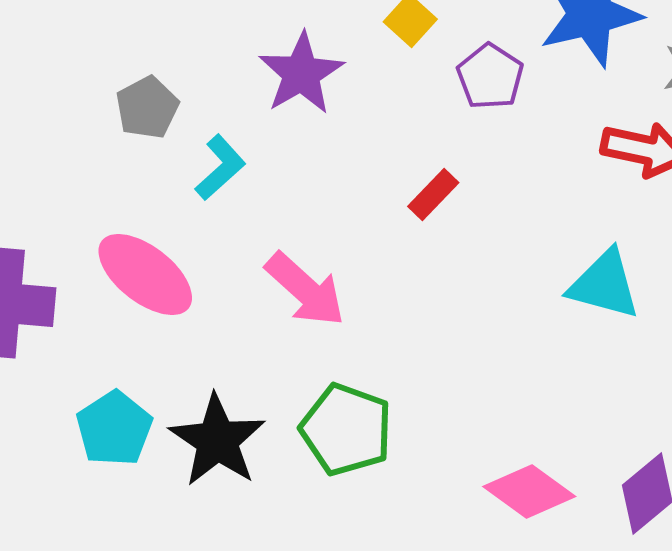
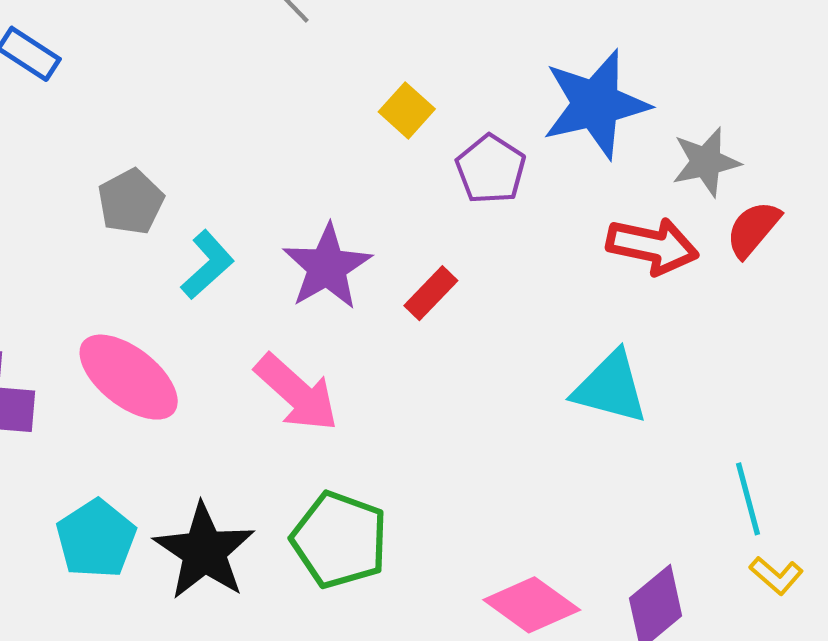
purple star: (301, 73) -> (327, 267), moved

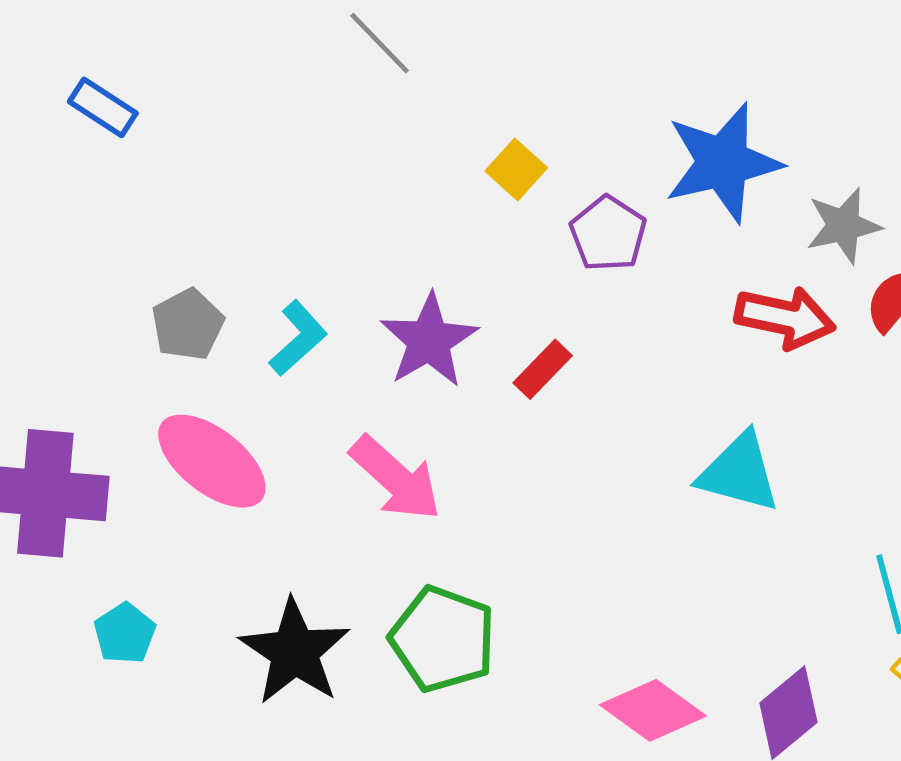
gray pentagon: (131, 202) -> (188, 324), moved
cyan pentagon: (96, 539) -> (125, 633), moved, size x0.7

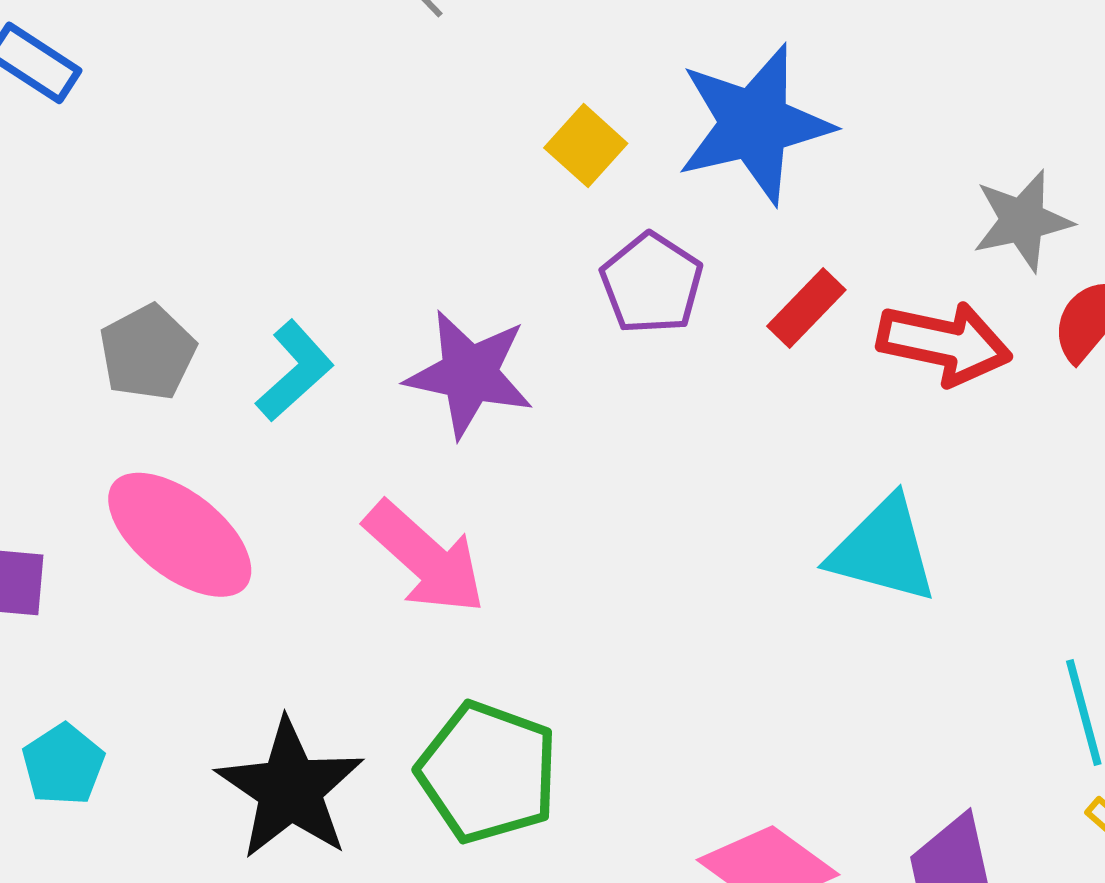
blue star: (723, 163) -> (754, 124), moved
purple pentagon: (608, 234) -> (652, 283), moved
purple star: (429, 341) -> (469, 374), turned -30
red rectangle: (543, 369) -> (806, 308), moved

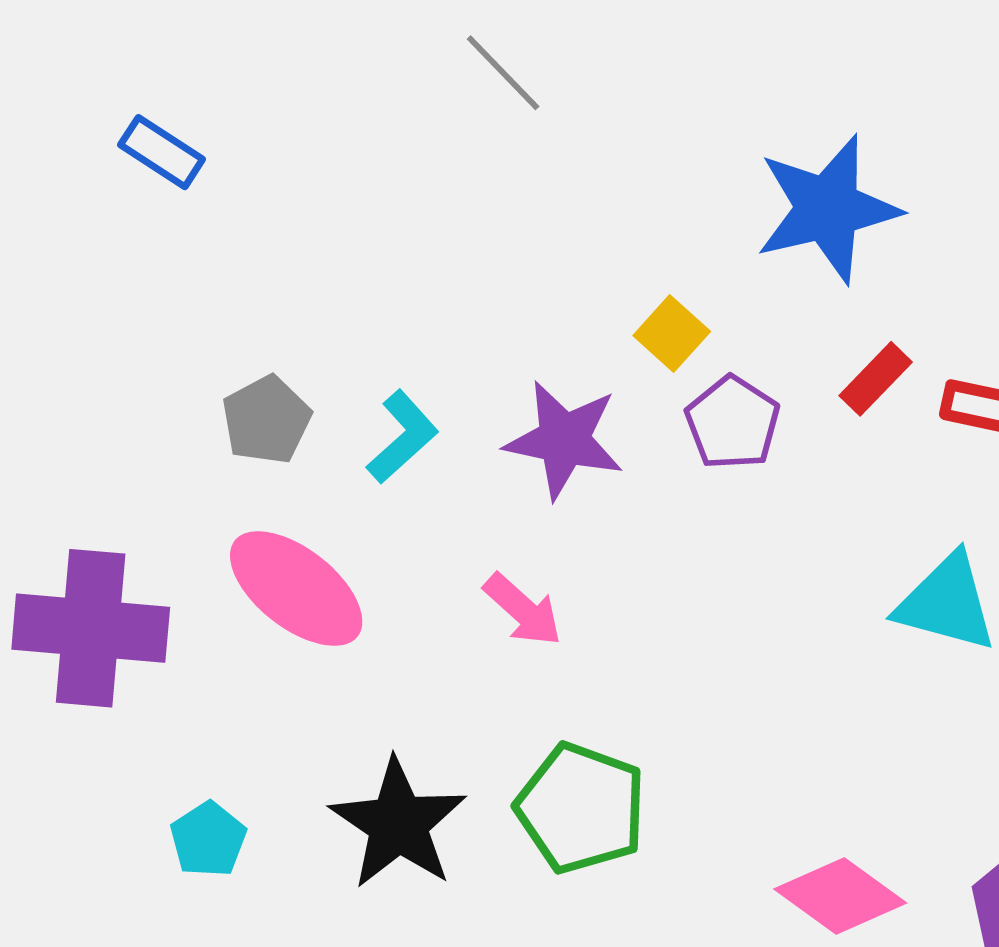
yellow square: (586, 146) -> (672, 333), moved
purple pentagon: (652, 283) -> (733, 423), moved
pink arrow: (425, 558) -> (523, 610), size x0.7
cyan pentagon: (63, 765) -> (208, 839), moved

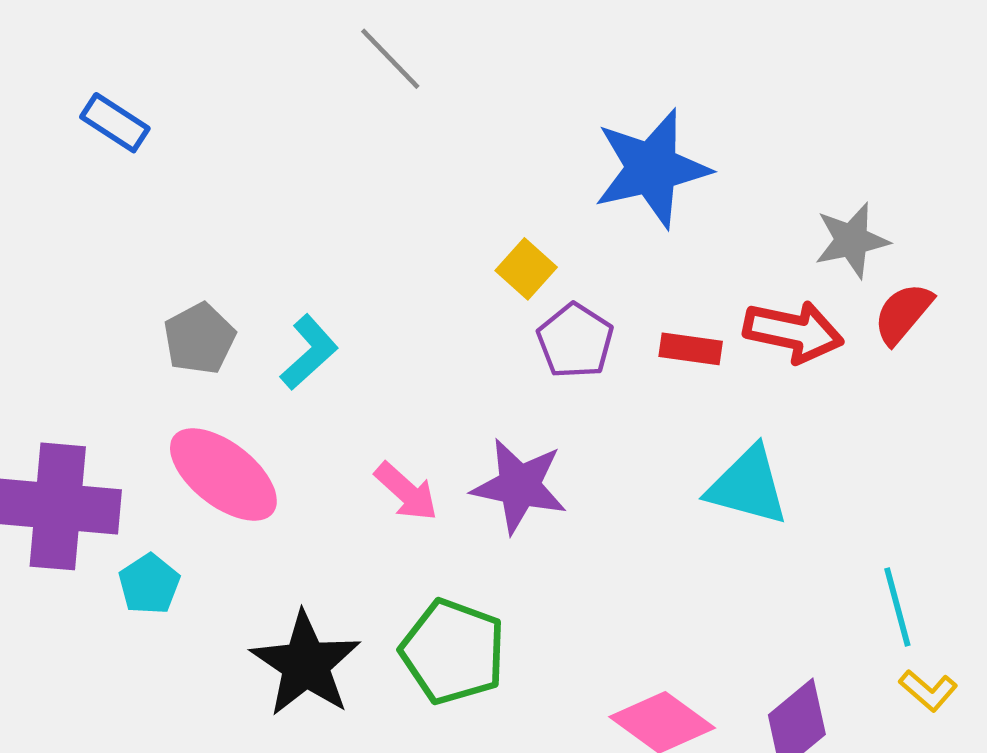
red rectangle: (876, 379) -> (691, 349), moved, turned 54
purple star: (564, 440) -> (519, 486), moved
cyan pentagon: (208, 839) -> (149, 584), moved

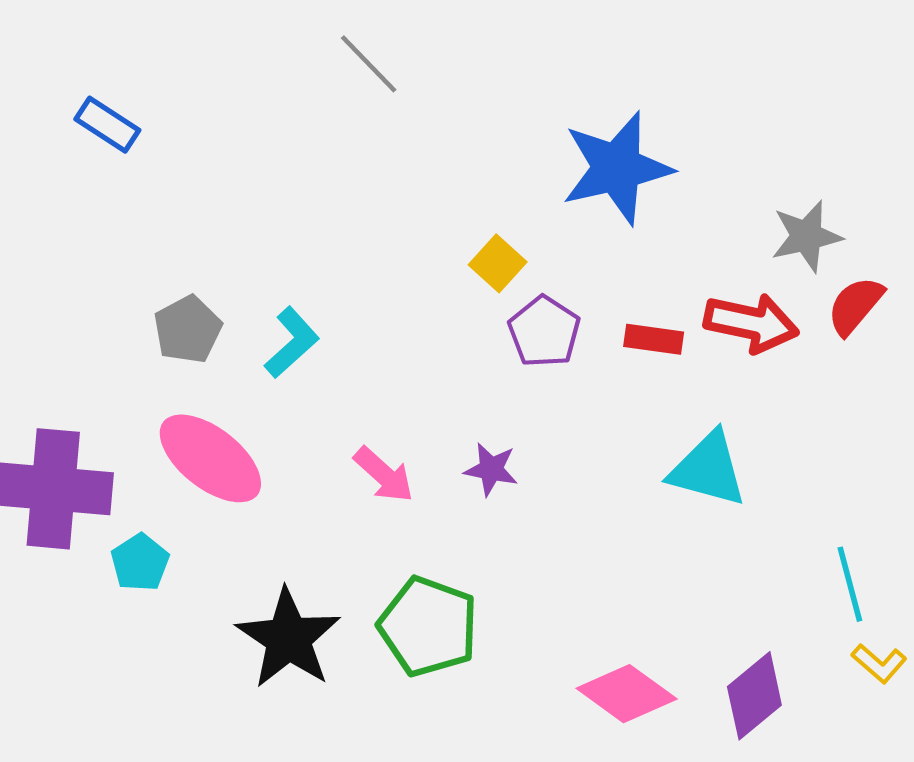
purple star: (519, 486) -> (491, 469), size x0.6

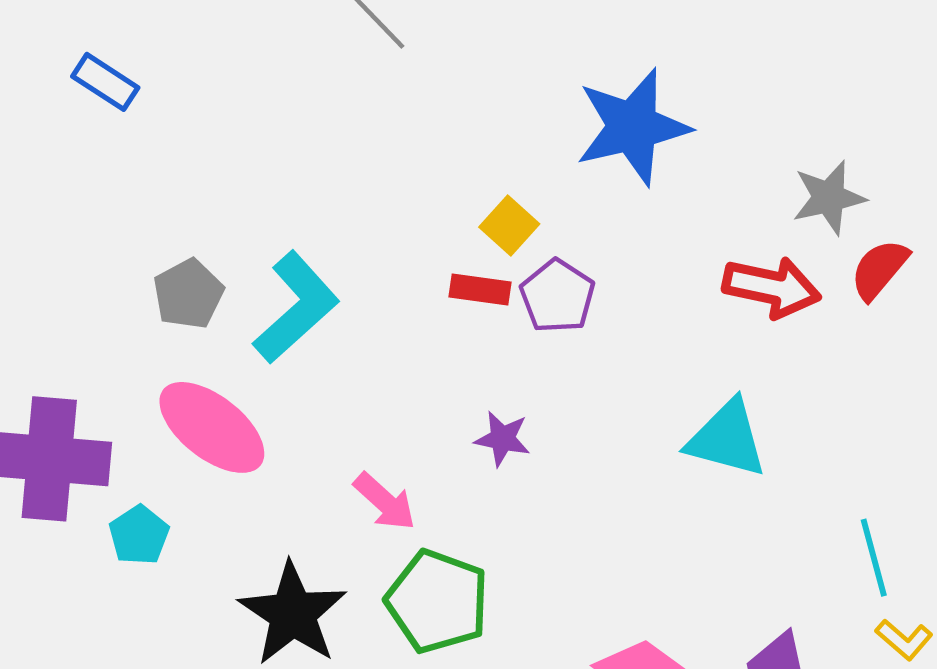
red rectangle: (654, 339) -> (480, 289), moved
cyan L-shape: (292, 342) -> (296, 307), size x1.5
pink arrow: (384, 475) -> (385, 502), moved

